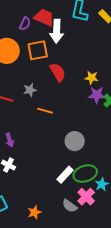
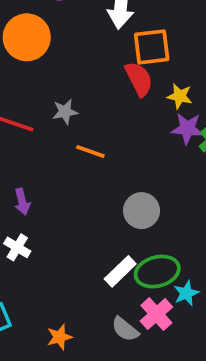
orange square: (38, 50) -> (152, 47), moved
red semicircle: (58, 72) -> (139, 79), moved

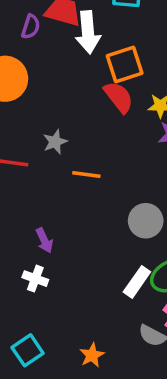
purple arrow: (22, 202) -> (44, 240), moved

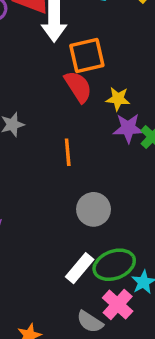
orange line: (86, 175) -> (68, 152), moved, turned 72

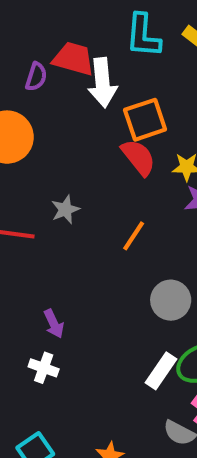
orange line: (68, 152) -> (134, 236), turned 44

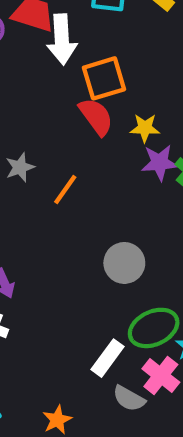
orange line: (134, 236) -> (65, 190), moved
white rectangle: (161, 371) -> (108, 358), moved

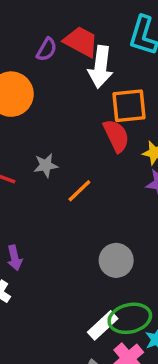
white rectangle: (108, 358) -> (103, 325), moved

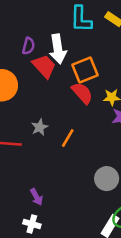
red trapezoid: (81, 42) -> (44, 66), moved, turned 35
purple semicircle: (47, 49) -> (28, 46), moved

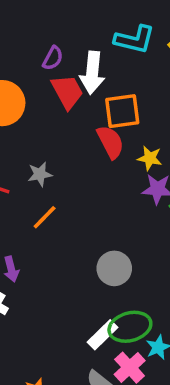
cyan L-shape: (81, 19) -> (135, 39), turned -92
orange line: (68, 138) -> (45, 217), moved

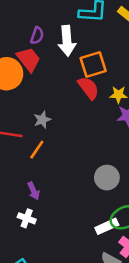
red trapezoid: (67, 92) -> (29, 59), moved
orange line: (45, 217) -> (37, 150), moved
white rectangle: (103, 335) -> (107, 226), turned 30

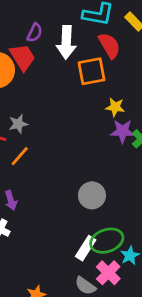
red semicircle: (88, 88) -> (109, 46), moved
gray star: (42, 120) -> (18, 124), moved
white rectangle: (107, 226) -> (86, 248), turned -40

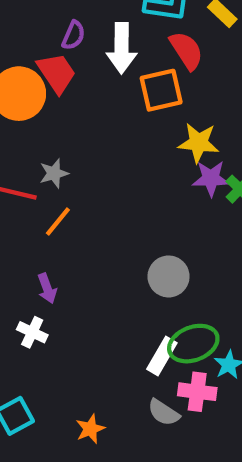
yellow star: (115, 107) -> (199, 143), size x1.4
pink cross: (108, 273) -> (197, 392), turned -35

